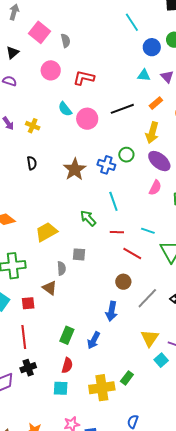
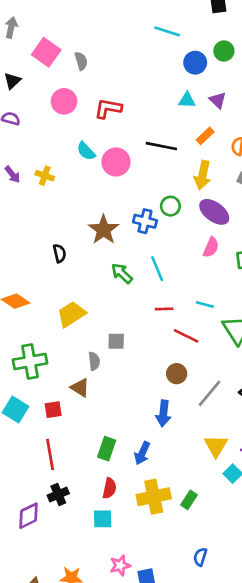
cyan line: (132, 22) -> (167, 31), turned -36
black line: (122, 109) -> (161, 146), turned 35
black semicircle: (32, 163) -> (59, 253), moved
green arrow: (88, 218) -> (122, 273), moved
yellow cross: (102, 388) -> (154, 497), moved

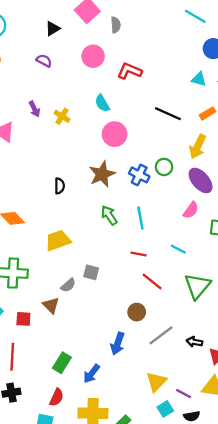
pink circle: (116, 162) -> (115, 134), moved
cyan line: (205, 305) -> (178, 249), moved
gray semicircle: (94, 361) -> (68, 285), turned 42

